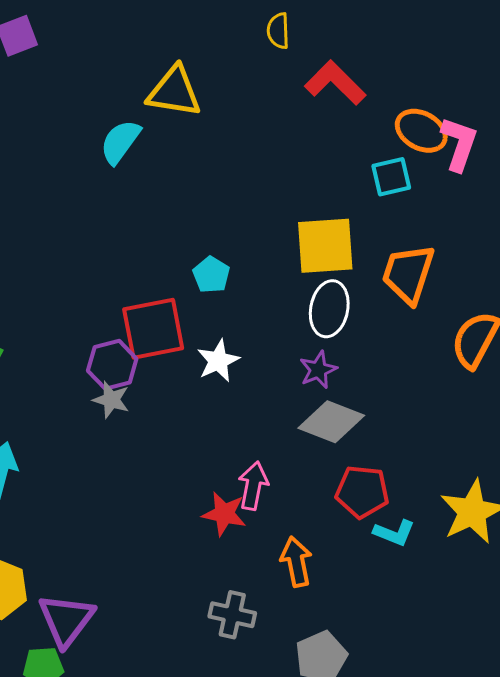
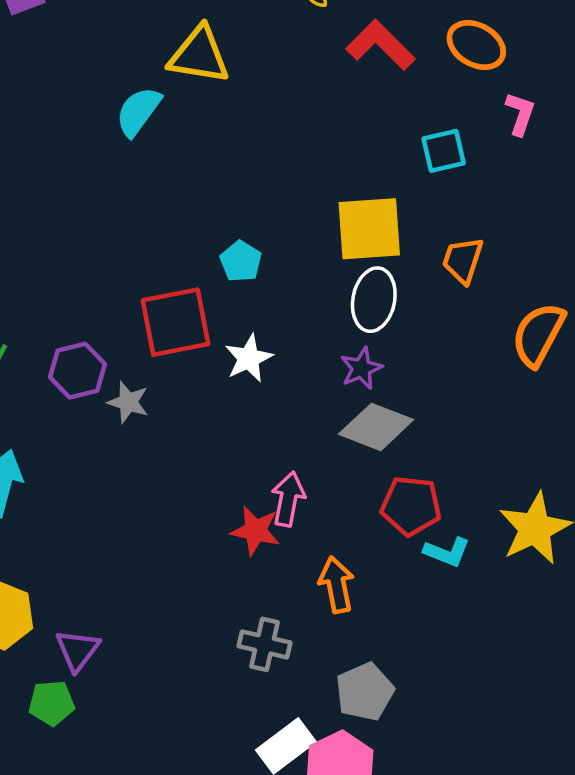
orange ellipse: (421, 131) -> (476, 45), moved
pink L-shape: (459, 144) -> (520, 114), size x0.7
orange trapezoid: (408, 274) -> (463, 260), size x0.7
purple hexagon: (112, 365) -> (77, 371), moved
purple triangle: (66, 620) -> (77, 650), size x0.7

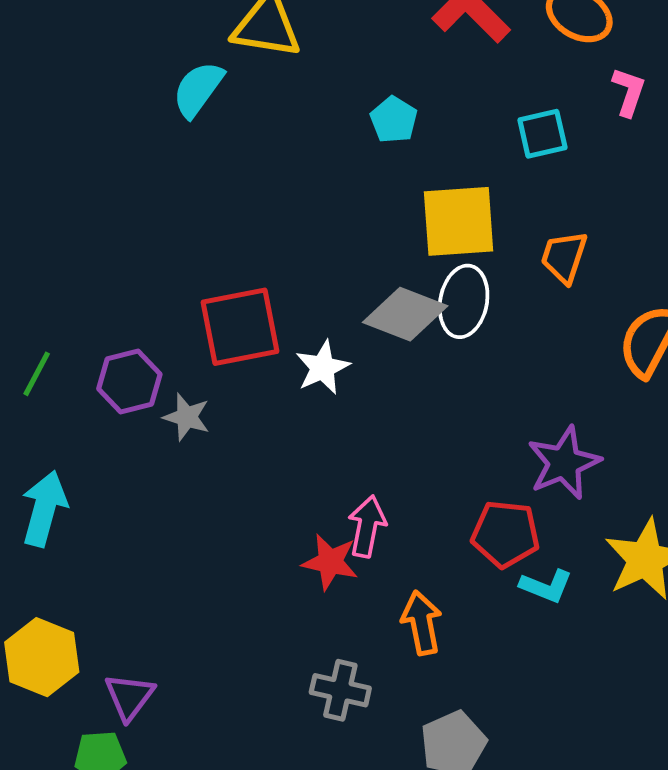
cyan pentagon: (241, 261) -> (394, 120), moved
purple star: (361, 368) -> (564, 463), moved, size x1.5
gray diamond: (376, 427) -> (405, 314), moved

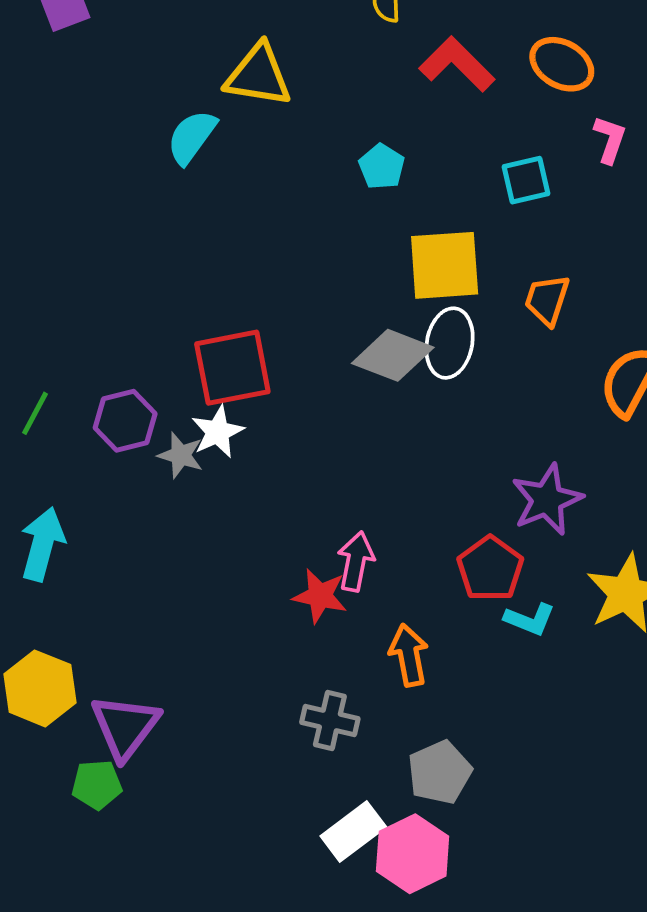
white star: (323, 367) -> (218, 432), moved
red pentagon: (506, 534) -> (490, 569), turned 30
purple triangle: (129, 697) -> (125, 727), size x1.4

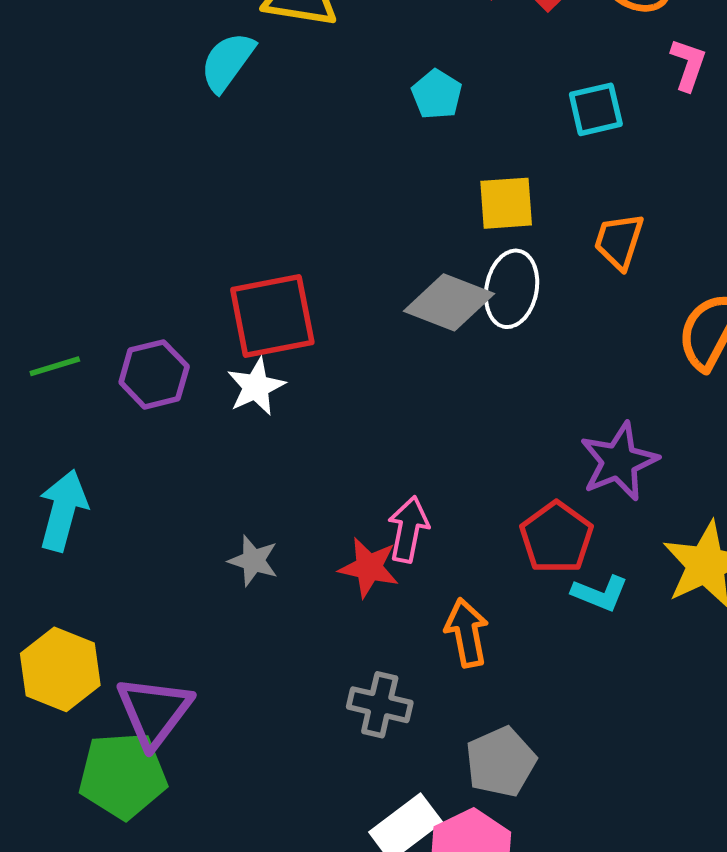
yellow square: (445, 265) -> (506, 203), size x0.7
green line: (35, 413) -> (55, 366), turned 45
gray star: (181, 455) -> (253, 561), moved
green pentagon: (97, 785) -> (123, 775), size x1.6

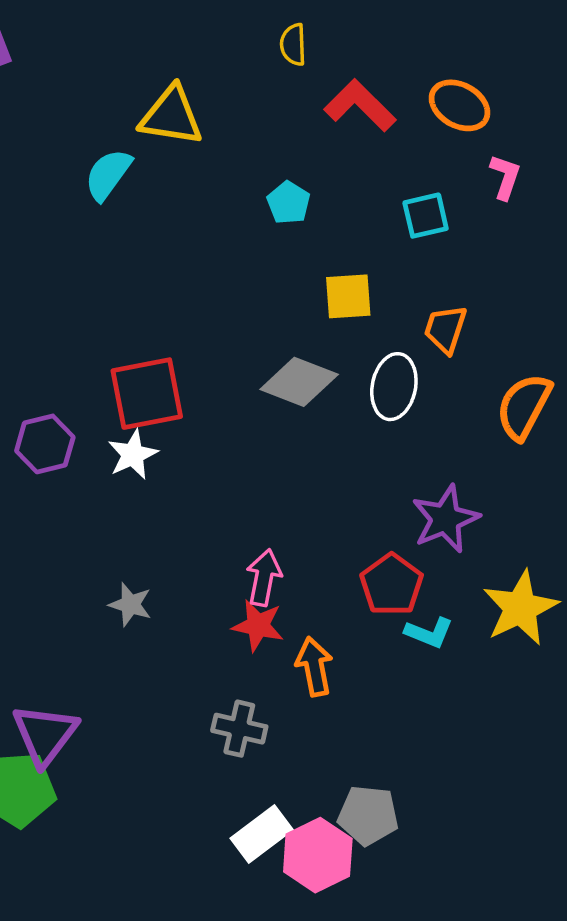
white ellipse: (512, 289) -> (394, 387), moved
red star: (369, 567) -> (258, 626), moved
gray pentagon: (501, 762) -> (368, 815), moved, turned 30

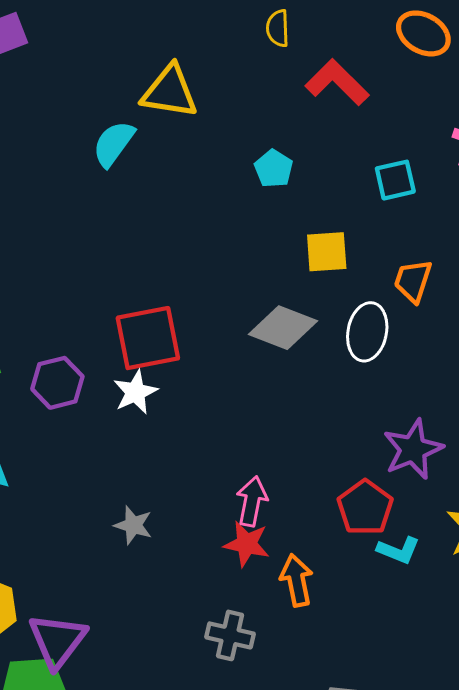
orange ellipse: (460, 105) -> (423, 33), moved

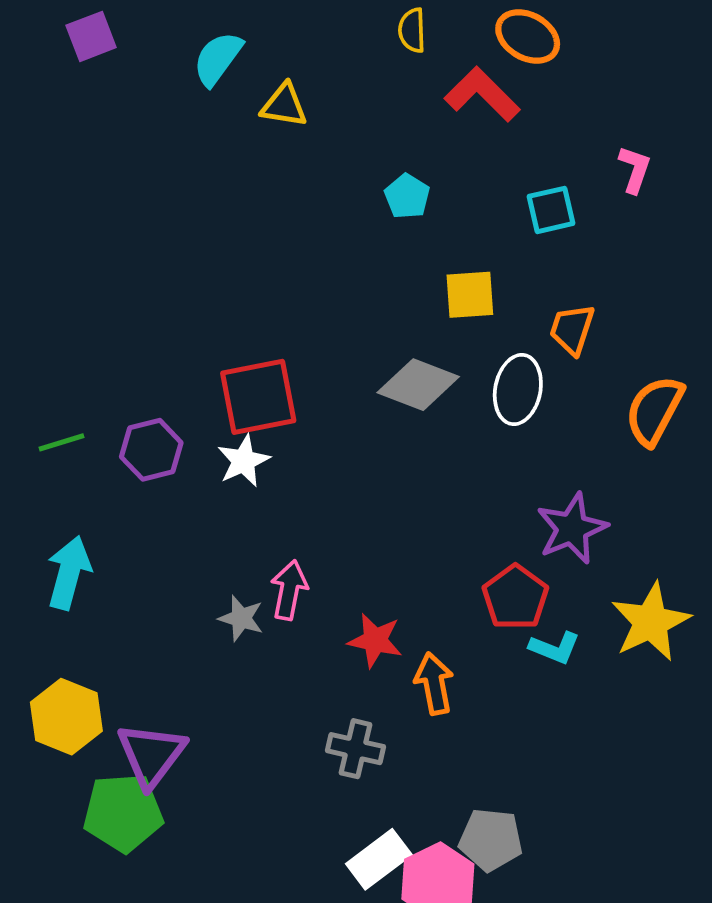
orange ellipse: (423, 33) -> (528, 36), moved
yellow triangle: (170, 92) -> (284, 105), size x0.7
cyan semicircle: (114, 144) -> (218, 59), moved
pink arrow: (252, 501) -> (289, 590), moved

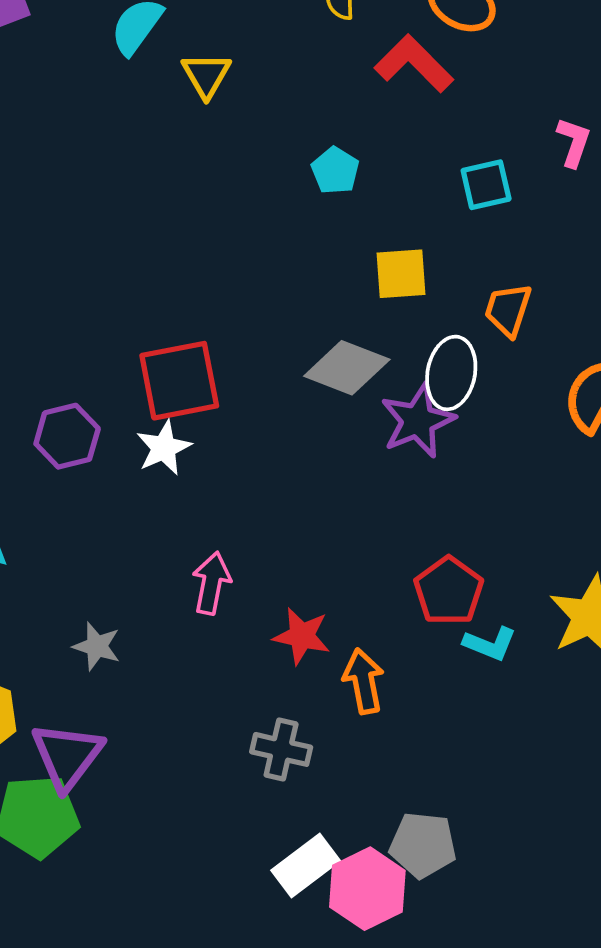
yellow triangle: (284, 105) -> (206, 75), turned 51
purple star: (572, 528) -> (418, 421), moved
gray star: (241, 618) -> (97, 646), moved

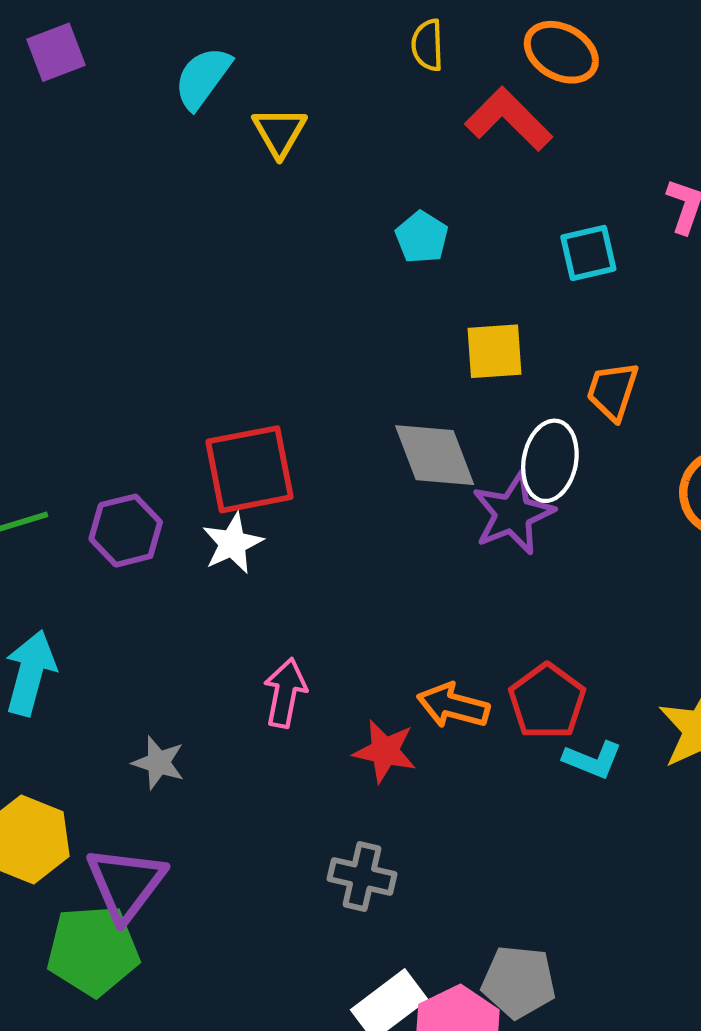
gray diamond: (347, 368) -> (435, 455), turned 48
orange arrow: (364, 681) -> (453, 706), moved, turned -64

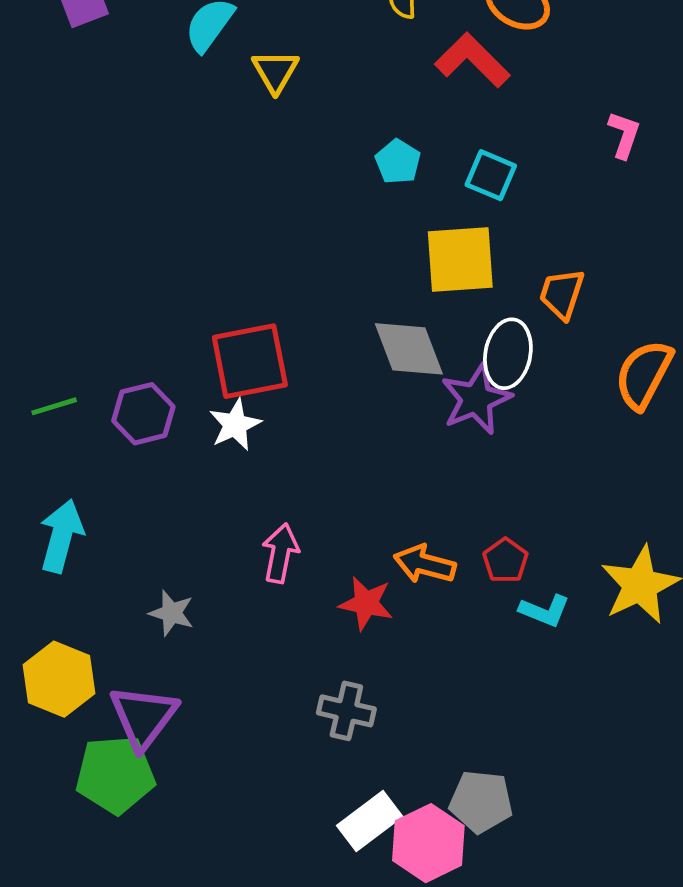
cyan square: (588, 253) -> (491, 175), moved, turned 36
yellow square: (494, 351) -> (460, 260), size x1.4
red pentagon: (547, 701) -> (505, 560), size x0.7

